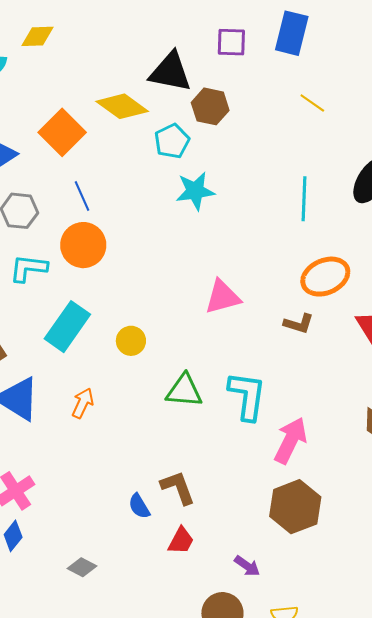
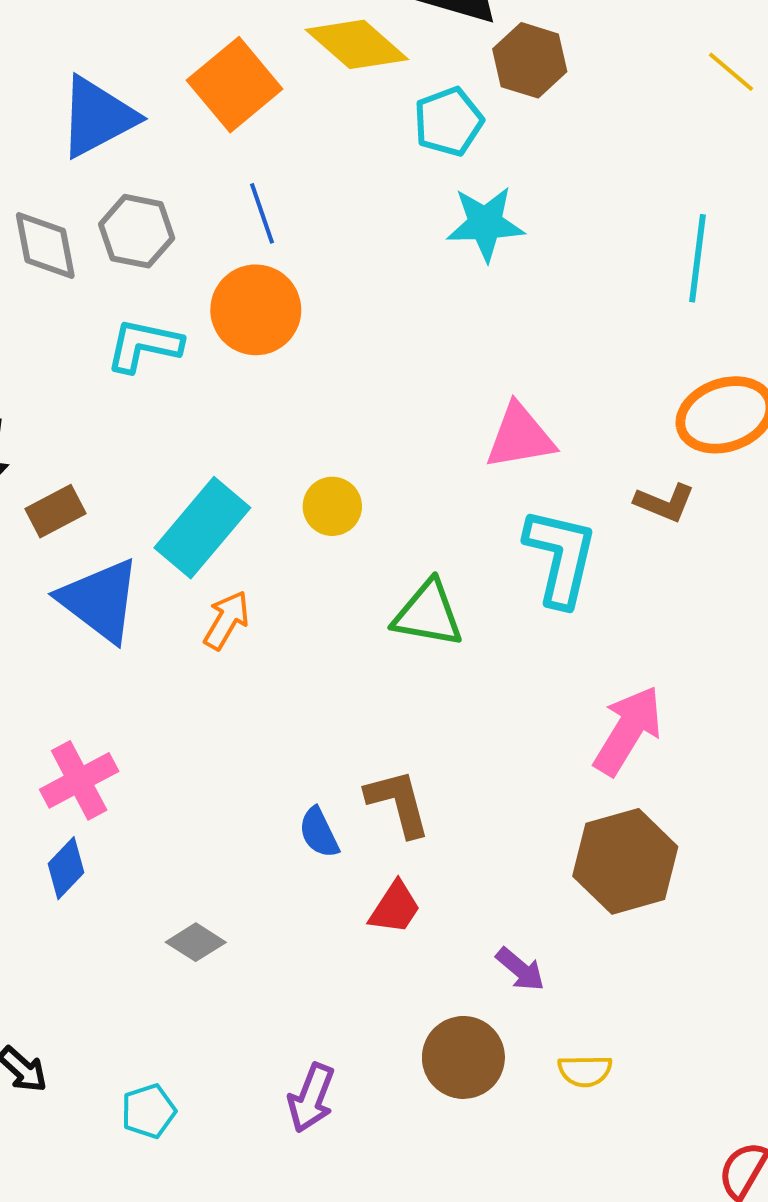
cyan rectangle: (67, 327) -> (202, 528), moved
cyan L-shape: (247, 396) -> (560, 557), moved

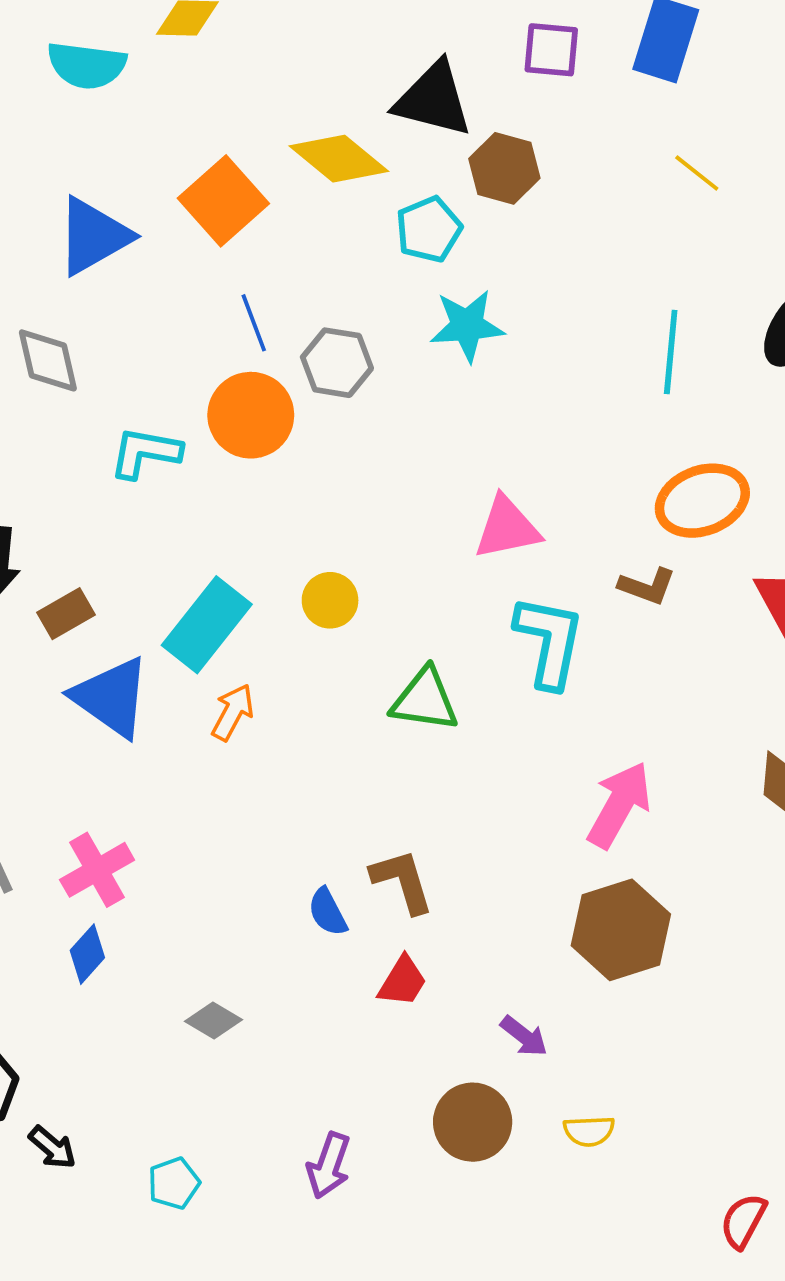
gray hexagon: (137, 231) -> (337, 363), moved

